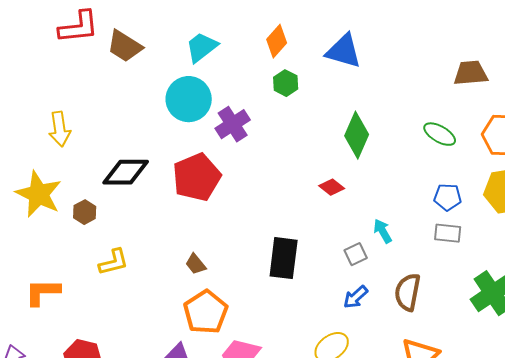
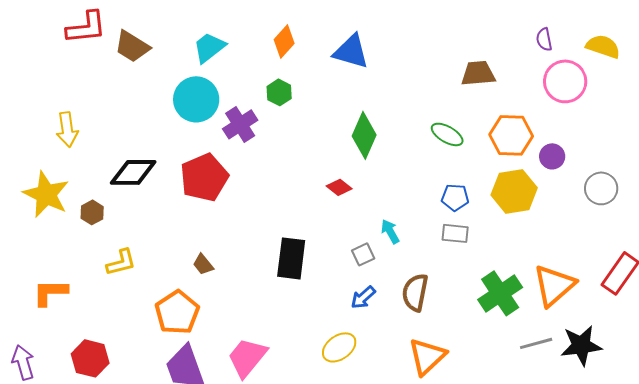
green hexagon: (286, 83) -> (279, 92), moved
orange pentagon: (206, 312) -> (177, 312), moved

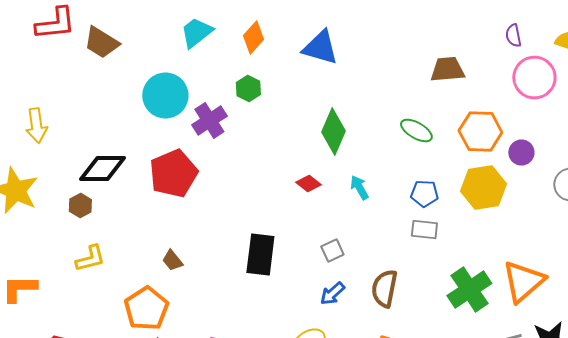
cyan trapezoid: (209, 47) -> (196, 32), moved
brown hexagon: (92, 212) -> (80, 206), moved
cyan arrow: (390, 231) -> (359, 188), moved

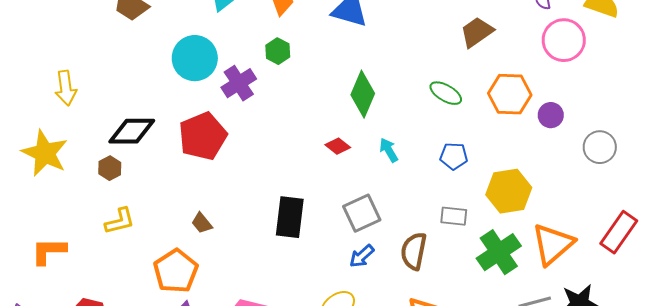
brown trapezoid: (447, 70) -> (477, 32), turned -30
yellow hexagon: (483, 188) -> (509, 191), moved
gray rectangle: (424, 230) -> (454, 216), moved
gray square: (332, 250) -> (362, 213), size x1.6

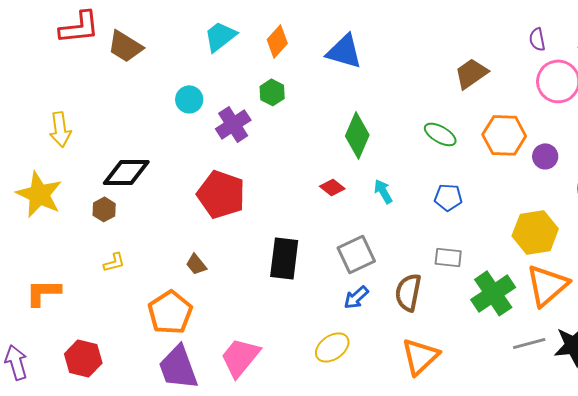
cyan circle: (195, 58) -> (189, 99), size x0.6
red pentagon: (203, 136) -> (221, 194), moved, turned -30
yellow hexagon: (509, 191) -> (535, 232), moved
yellow L-shape: (120, 221) -> (114, 262), size x0.7

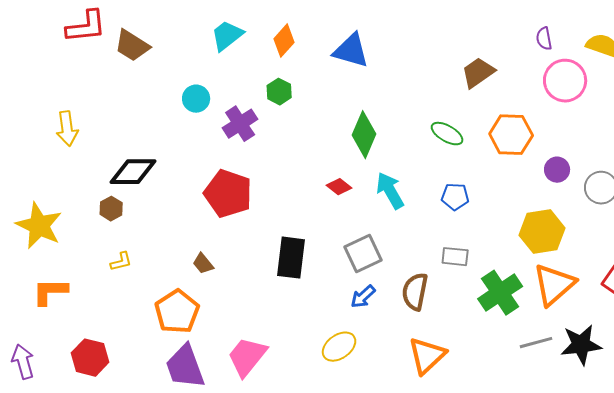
purple circle: (545, 156) -> (557, 170), moved
cyan arrow: (383, 191) -> (390, 191), size x1.5
yellow star: (39, 194) -> (39, 226), moved

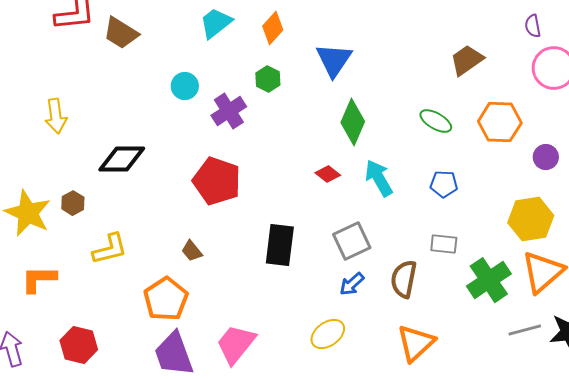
blue triangle: (351, 51) -> (334, 60), moved, turned 48
brown hexagon: (111, 209) -> (73, 203), moved
yellow L-shape: (121, 262) -> (110, 249), size x1.6

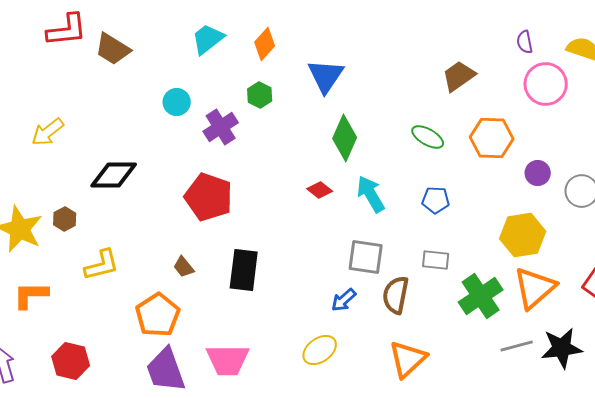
yellow arrow: (56, 116) -> (48, 132), turned 60
gray square: (352, 241) -> (366, 257), moved, turned 33
black rectangle: (280, 245) -> (244, 270), moved
pink trapezoid: (236, 344) -> (228, 360), turned -129

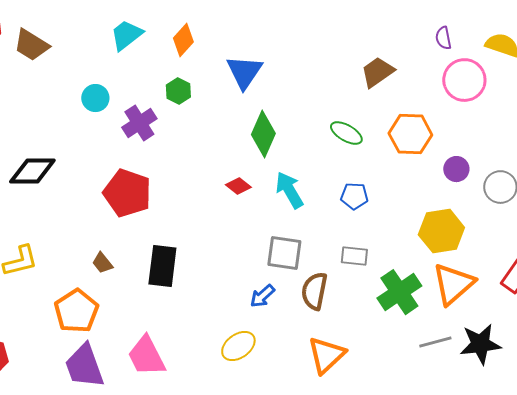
pink trapezoid: (228, 360) -> (146, 356), turned 63

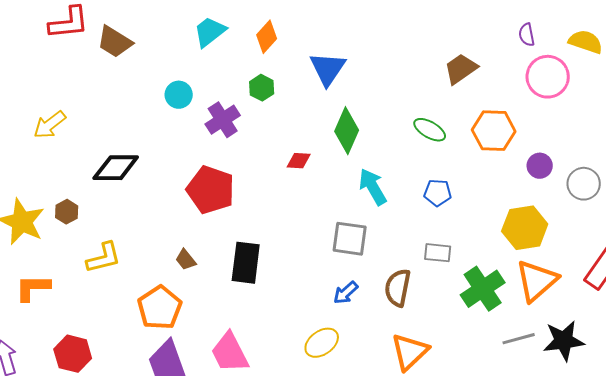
red diamond: (238, 186) -> (299, 161), moved, turned -35
gray square: (284, 253) -> (350, 239), moved

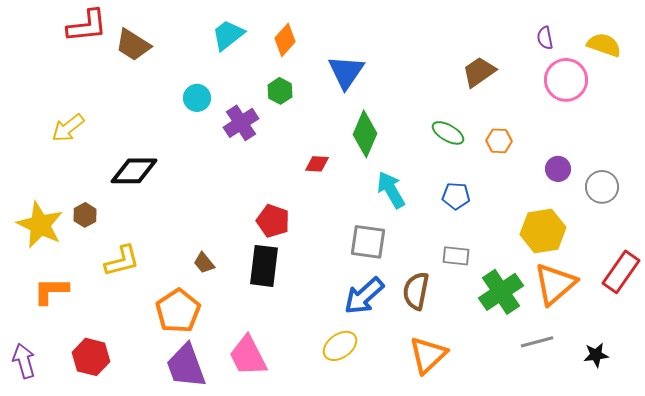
orange hexagon: (494, 131) -> (499, 141), moved, size x0.6
red pentagon: (211, 190) -> (273, 221), moved, size x0.7
blue arrow: (346, 293) -> (364, 296), size x1.6
black star: (564, 341) -> (596, 355), moved, size x0.6

